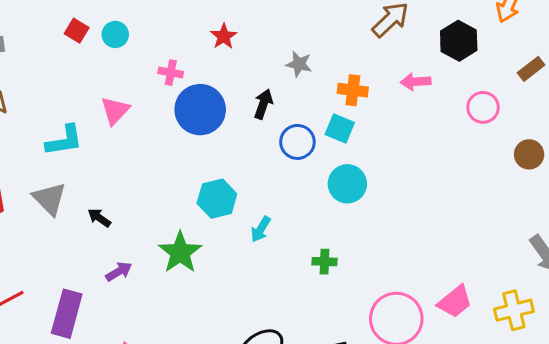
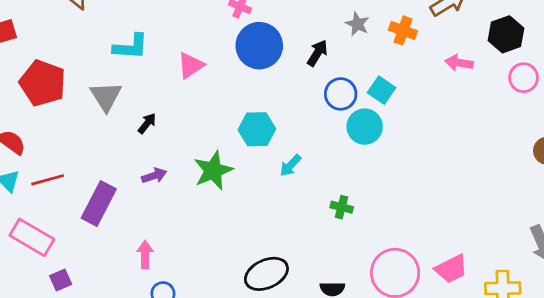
orange cross: (353, 90) -> (403, 30), moved
pink circle: (483, 107) -> (524, 78), moved
pink triangle: (115, 111) -> (191, 65), moved
cyan circle: (347, 184) -> (365, 127), moved
black arrow: (99, 218) -> (147, 123), turned 80

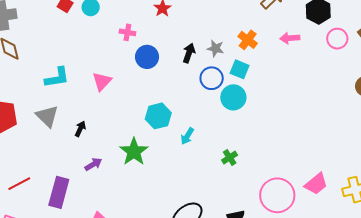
gray star: (357, 24) -> (215, 48), moved
orange cross: (403, 30) -> (248, 40), moved, turned 30
blue circle: (259, 46) -> (147, 57), size x0.7
green cross: (342, 207) -> (230, 158), turned -35

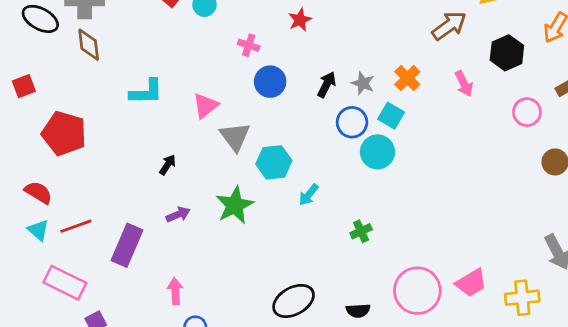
pink arrow: (290, 38) -> (464, 84), turned -120
pink circle: (337, 39) -> (527, 112), moved
gray triangle: (47, 116) -> (235, 137), moved

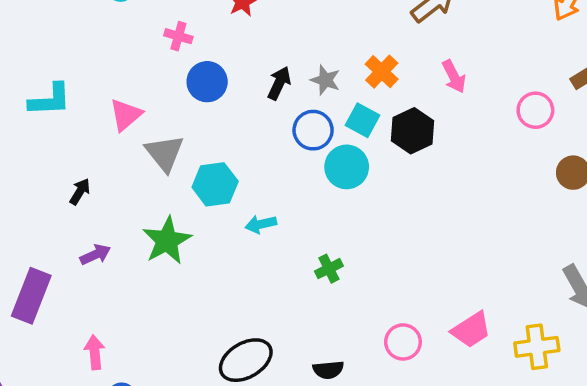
black hexagon: (507, 53) -> (413, 131), moved
cyan arrow: (309, 195) -> (261, 224), turned 40
pink circle: (417, 291) -> (403, 342), size x0.6

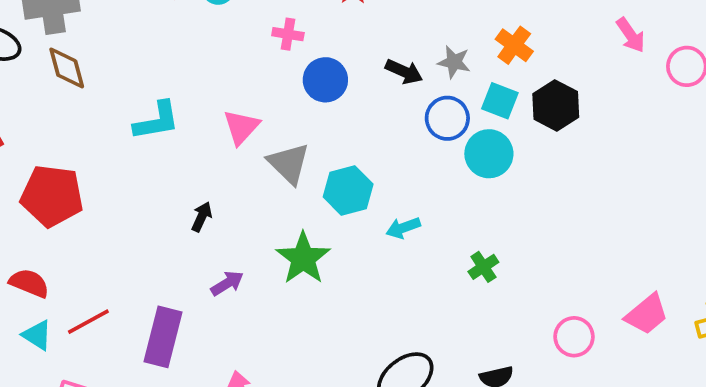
pink arrow: (454, 76) -> (631, 35), moved
black arrow: (279, 83) -> (404, 72), turned 96

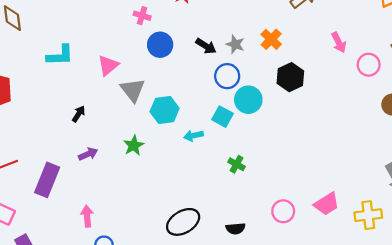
cyan square: (500, 101) -> (222, 117), moved
green star: (303, 258) -> (134, 145), size x0.7
green cross: (483, 267) -> (236, 164), turned -35

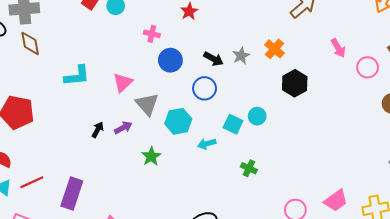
gray star: (235, 44) -> (241, 56), turned 30
blue circle: (227, 76) -> (205, 88), moved
cyan circle: (248, 100) -> (257, 116), moved, size x0.7
purple arrow: (88, 154) -> (123, 128), moved

